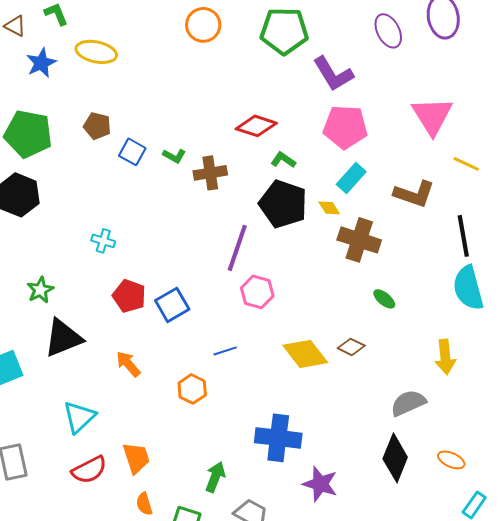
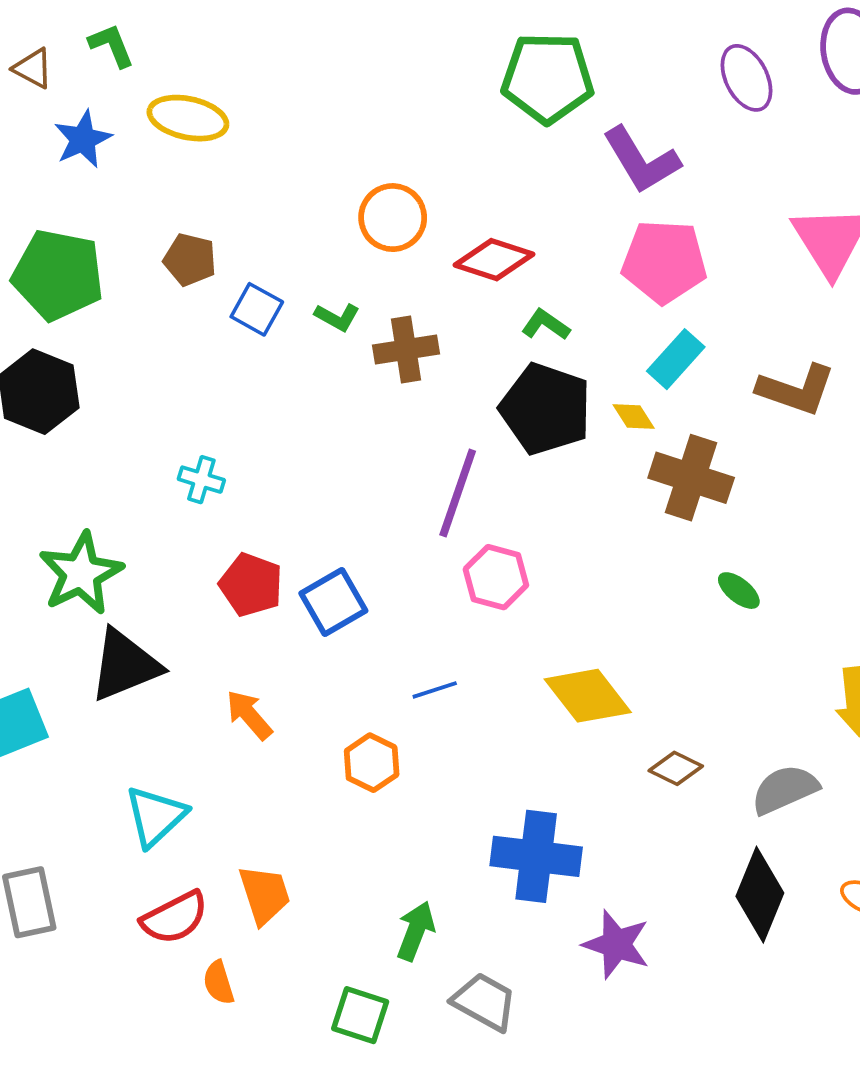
orange circle: (203, 25) -> (393, 218), moved
green star: (40, 290) -> (81, 573), size x1.6
brown diamond: (351, 347) -> (676, 768), moved
orange semicircle: (144, 504) -> (219, 983), moved

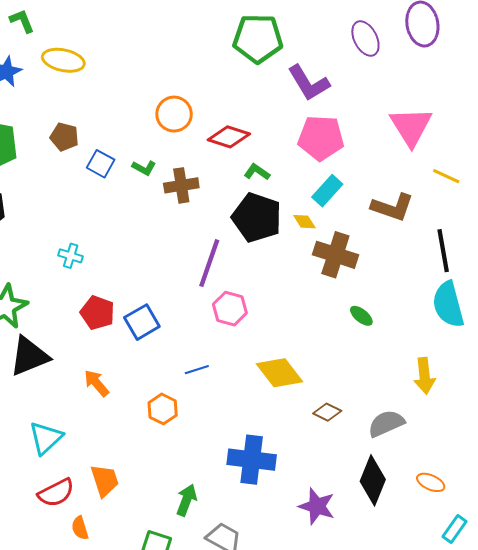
purple star: (616, 944) -> (317, 506), moved

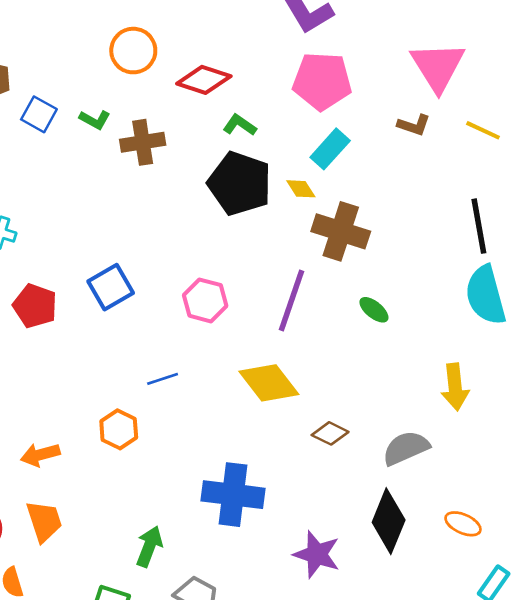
brown L-shape: (392, 207) -> (414, 125), moved, size x0.6
purple line: (209, 263) -> (292, 300), moved
blue square: (142, 322) -> (111, 287), moved
orange arrow: (96, 383) -> (40, 455), moved, turned -64

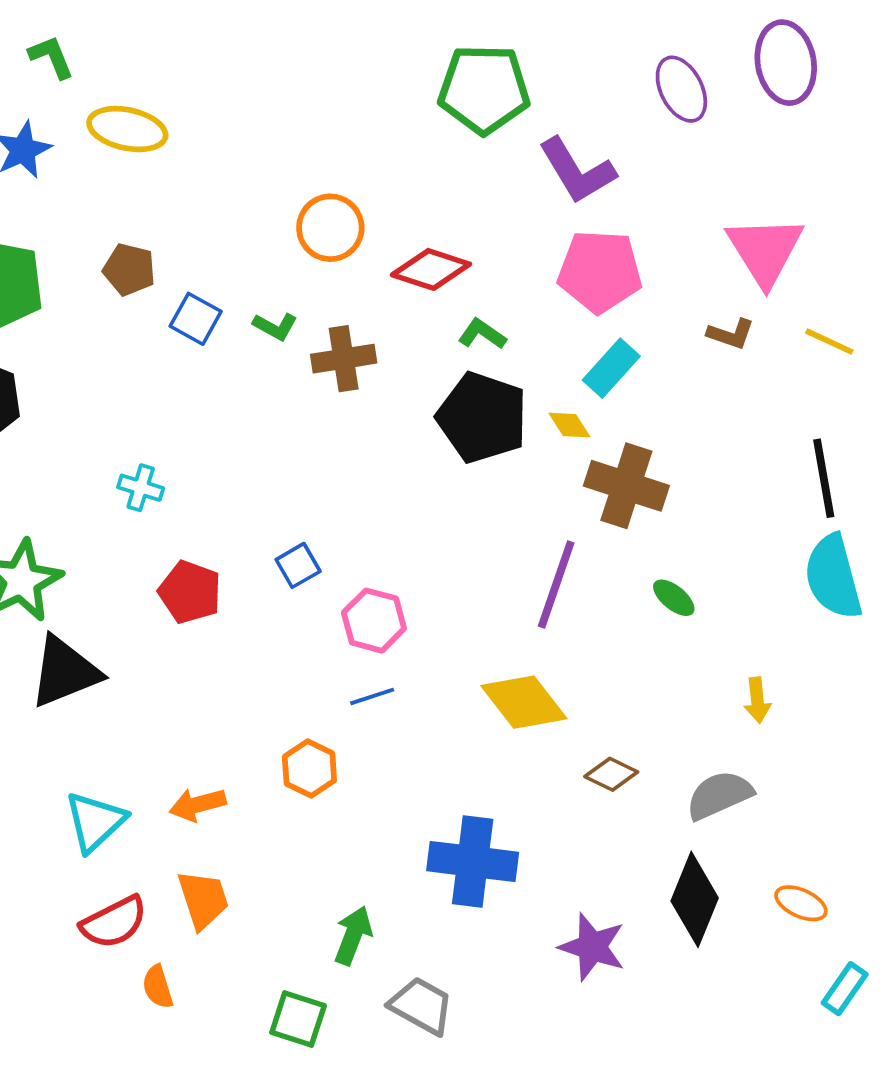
blue square: (111, 287) -> (298, 565), size x0.7
pink hexagon: (205, 300) -> (374, 621), moved
yellow arrow: (455, 387) -> (757, 700), moved, size x0.7

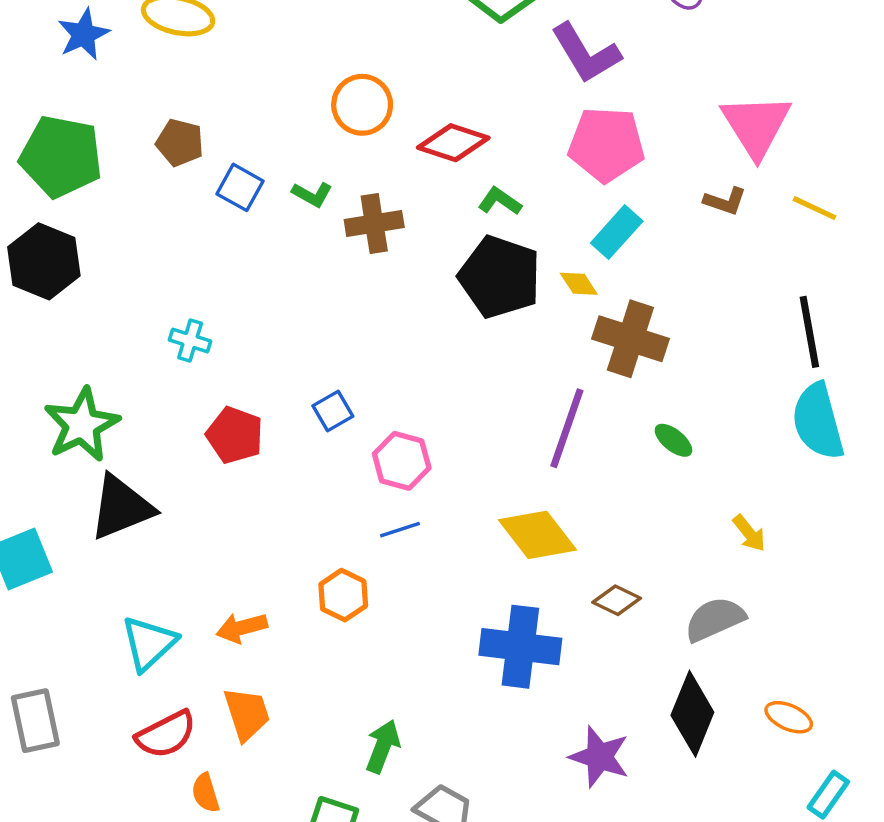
yellow arrow: (757, 700) -> (749, 533), turned -33
blue cross: (473, 862) -> (520, 647), moved

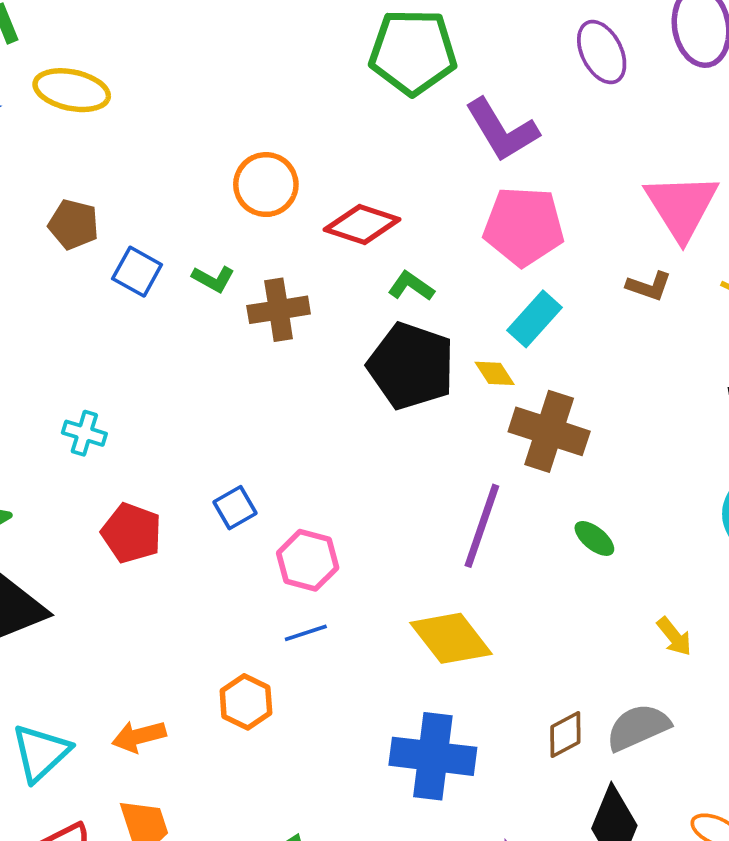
brown diamond: (617, 600) -> (565, 735), moved, turned -54

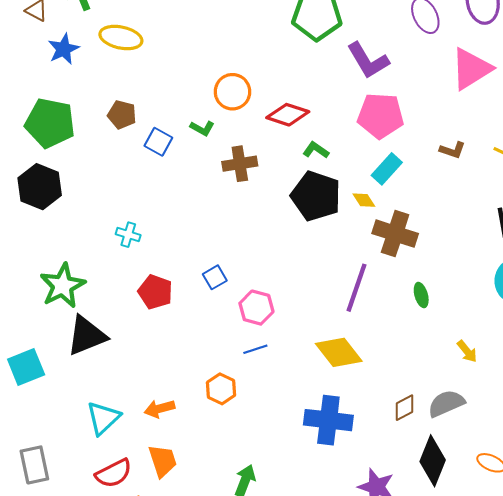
pink triangle: (682, 206) -> (471, 69), moved, turned 30
green L-shape: (213, 279) -> (202, 128), moved
green ellipse: (594, 538) -> (421, 295), turned 35

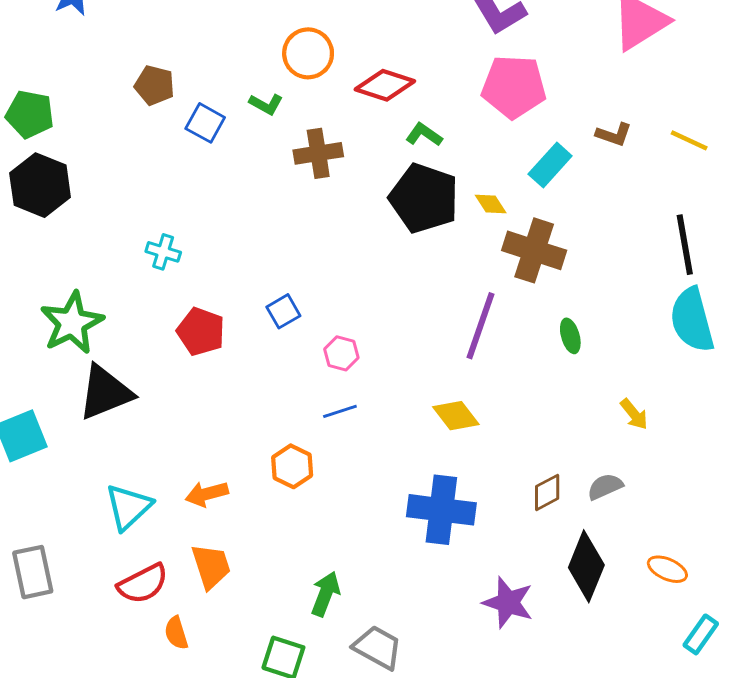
green pentagon: (50, 123) -> (30, 114), moved, size x0.7
cyan rectangle: (387, 169) -> (550, 165), moved
pink hexagon: (256, 308) -> (341, 353), size x0.7
yellow diamond: (339, 352) -> (456, 416), size x0.7
gray semicircle: (446, 403) -> (605, 487), size x0.7

